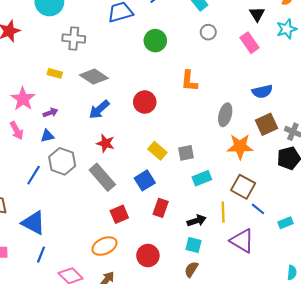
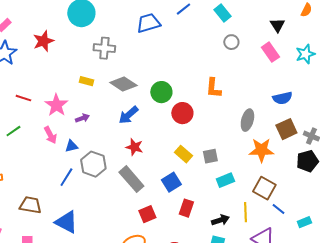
cyan star: (287, 29) -> (305, 54), moved
green circle: (155, 41) -> (161, 92), moved
red circle: (145, 102) -> (182, 113), moved
blue triangle: (47, 136) -> (71, 146), moved

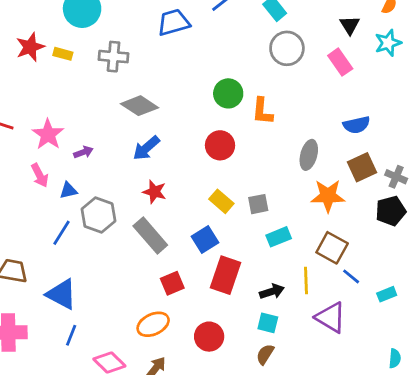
gray circle: (231, 42) -> (287, 48), size x1.6
cyan star: (305, 54) -> (388, 43), moved
yellow rectangle: (86, 81) -> (63, 54), moved
green circle: (161, 92) -> (228, 93), moved
red rectangle: (186, 208) -> (225, 275), size x1.5

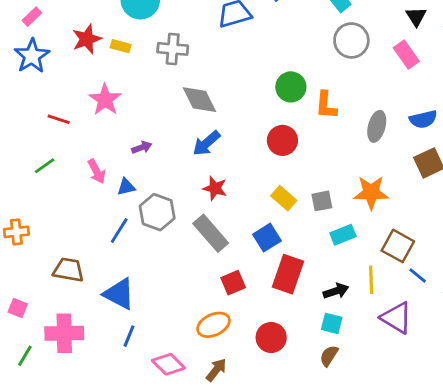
gray diamond: (139, 106) -> (199, 100), turned 30
pink star: (48, 134) -> (105, 100), moved
gray ellipse: (309, 155) -> (377, 126), moved
orange star: (328, 196) -> (371, 192), moved

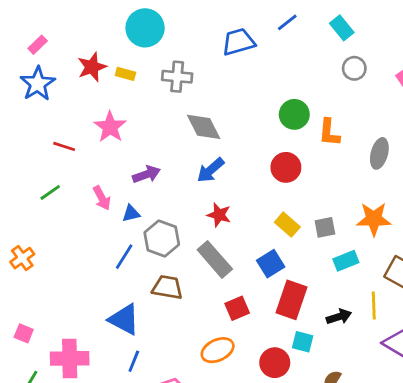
gray circle: (351, 40) -> (354, 68), size x0.7
purple arrow: (142, 147) -> (146, 174), size x1.4
orange cross: (16, 232) -> (22, 258), turned -30
brown trapezoid: (68, 270) -> (167, 287), moved
cyan square: (332, 323) -> (303, 342), moved

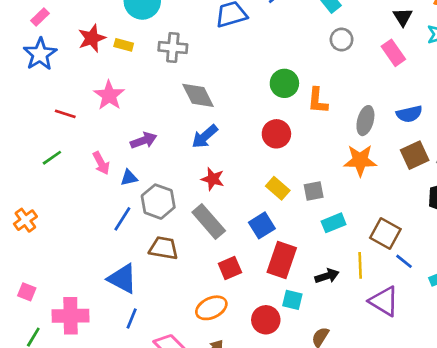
orange star: (374, 219) -> (360, 160), moved

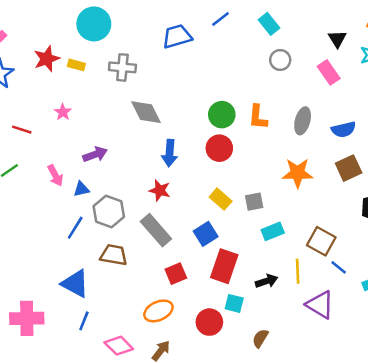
green circle: (284, 83) -> (222, 115), moved
pink star: (109, 95) -> (63, 112), size x0.6
gray ellipse: (365, 121) -> (303, 121), moved
blue arrow: (205, 136) -> (170, 153), moved, turned -45

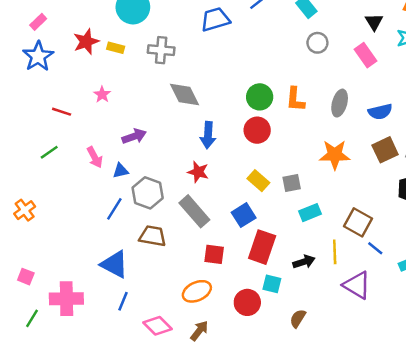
red square: (176, 274) -> (214, 254), turned 30

